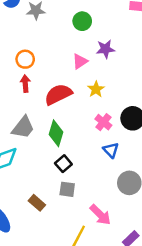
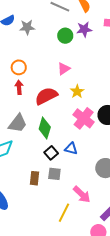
purple star: (105, 49) -> (84, 29), moved
pink cross: (103, 122) -> (84, 118), size x1.5
blue triangle: (111, 150) -> (71, 149), moved, turned -32
brown rectangle: (37, 203) -> (34, 178), moved, turned 56

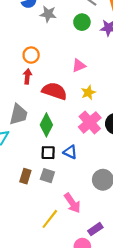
green circle: (65, 36) -> (82, 22), moved
red semicircle: (46, 96) -> (55, 91), turned 35
gray trapezoid: (18, 123) -> (19, 114), turned -35
black square: (51, 153) -> (48, 153), turned 32

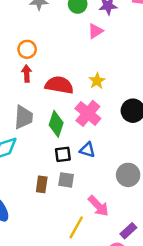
pink triangle: (79, 66) -> (95, 31), moved
pink cross: (90, 122) -> (88, 113), moved

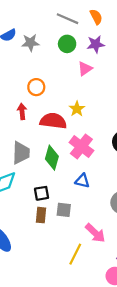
orange circle: (27, 49) -> (36, 87), moved
yellow star: (97, 81) -> (77, 109), moved
black square: (63, 154) -> (42, 193), moved

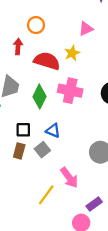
pink triangle: (85, 69) -> (86, 29), moved
pink cross: (81, 146) -> (70, 91), turned -35
blue triangle: (82, 181) -> (53, 131), moved
gray square: (64, 210) -> (42, 150), turned 35

